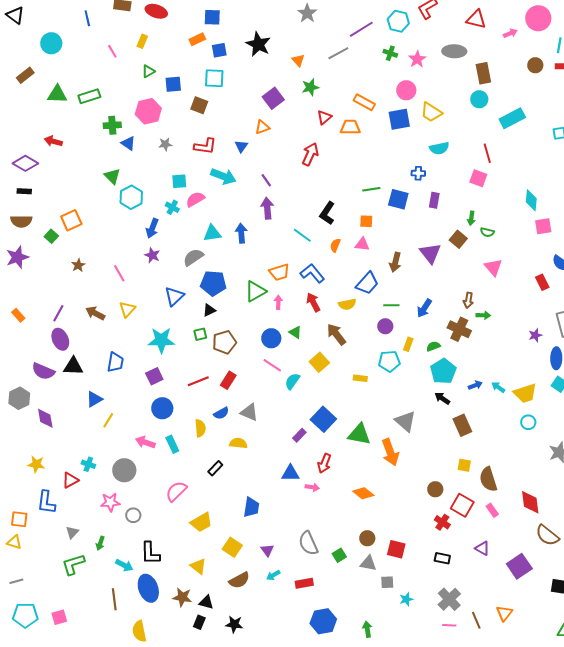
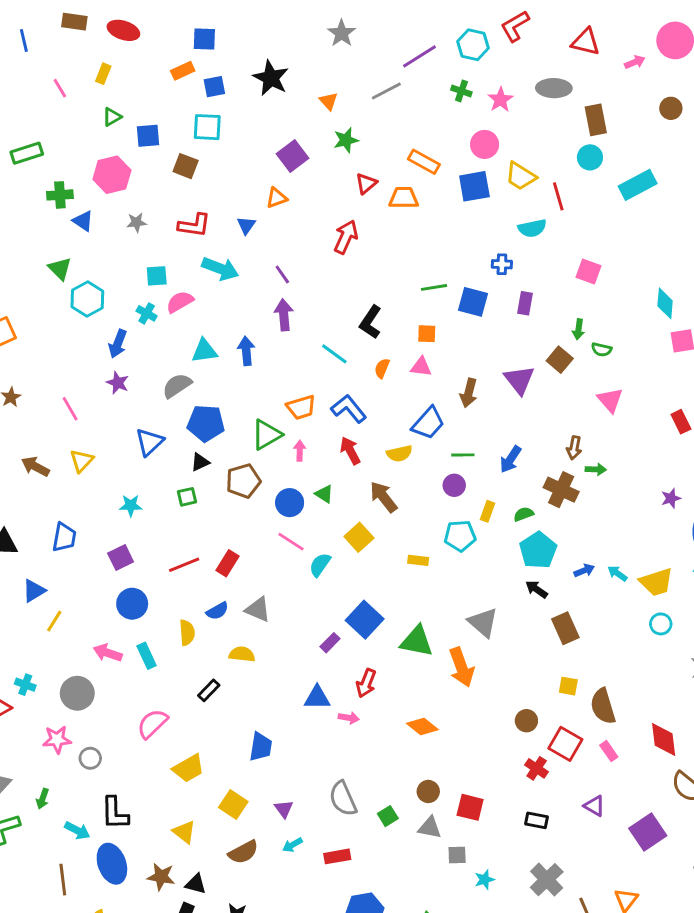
red line: (487, 153) -> (558, 196), moved
cyan star: (161, 340) -> (131, 506), size x0.6
brown pentagon: (224, 342) -> (243, 481), moved

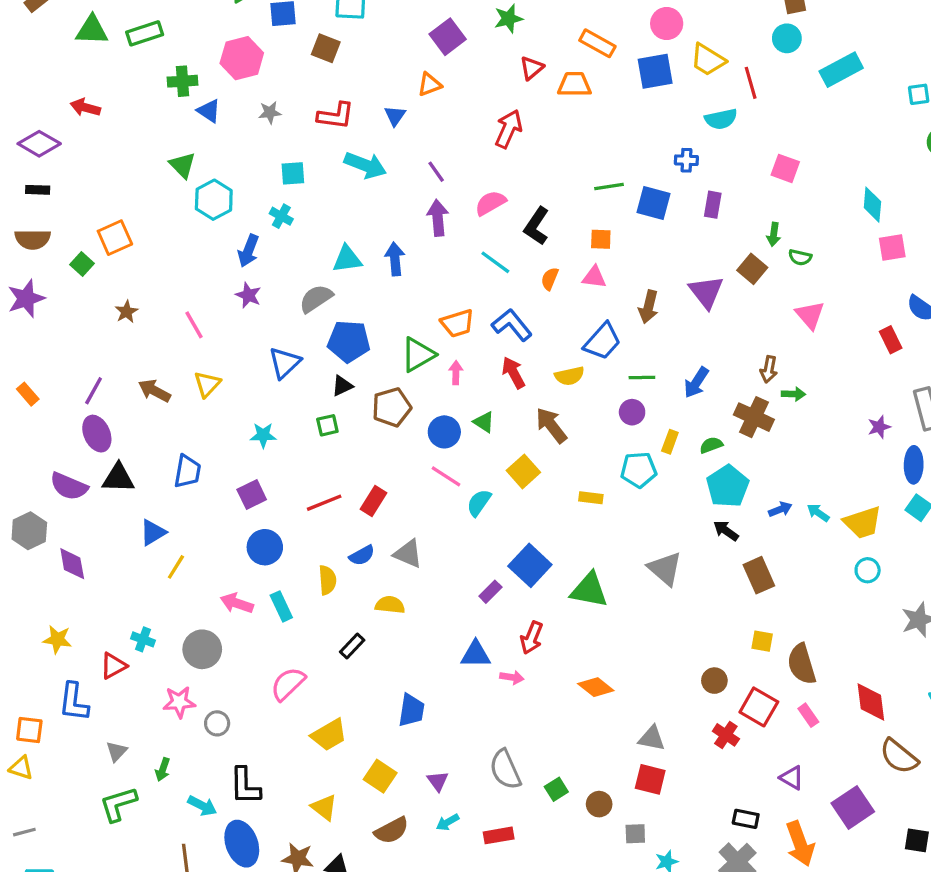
pink semicircle: (180, 302) -> (490, 203), moved
orange arrow: (461, 667) -> (800, 844), moved
brown circle: (428, 791) -> (599, 804), moved
black rectangle: (537, 820) -> (746, 819), moved
gray triangle: (430, 828) -> (652, 738), moved

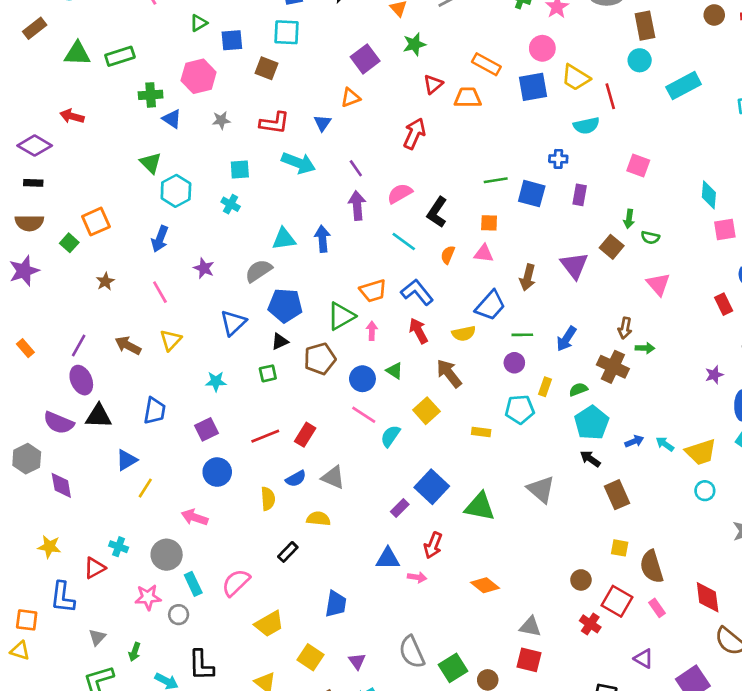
blue arrow: (248, 251) -> (160, 239), moved
cyan rectangle: (281, 606) -> (193, 584), moved
green square: (556, 789) -> (453, 668), size x1.5

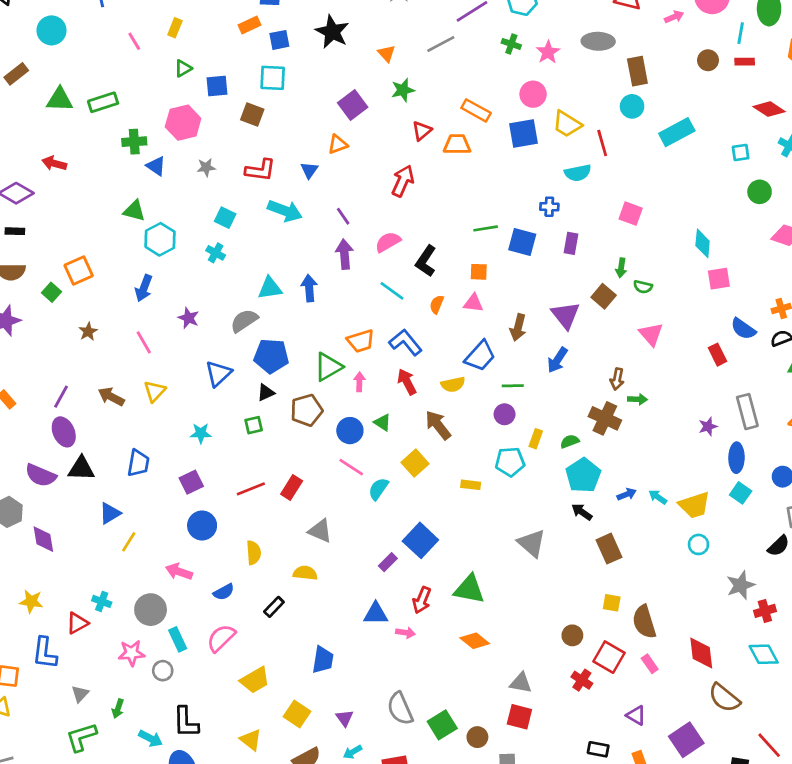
green triangle: (151, 163) -> (134, 211), turned -30
cyan square: (240, 170) -> (225, 218), turned 30
blue arrow: (566, 339) -> (557, 360), moved
blue semicircle: (296, 479) -> (224, 592), moved
green triangle: (480, 507) -> (469, 589), moved

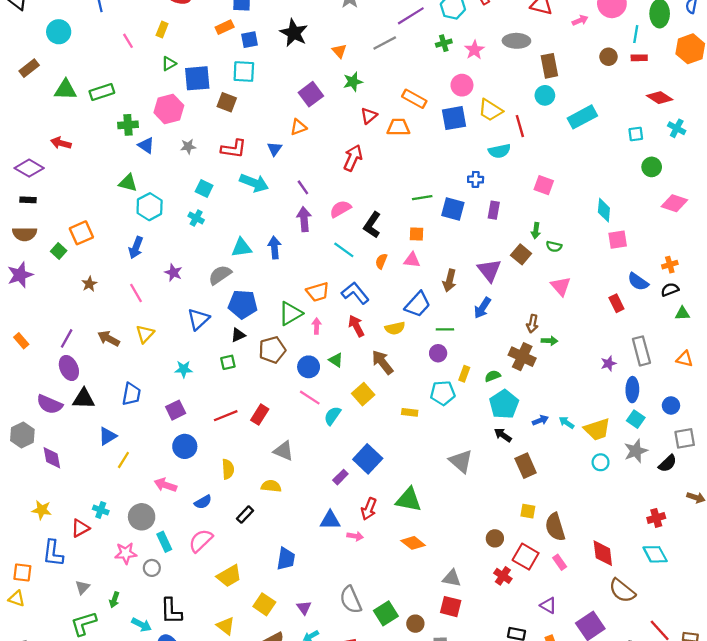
green cross: (511, 44) -> (444, 43), turned -35
blue square: (217, 86) -> (197, 78), size x1.4
gray star: (741, 585) -> (636, 451), moved

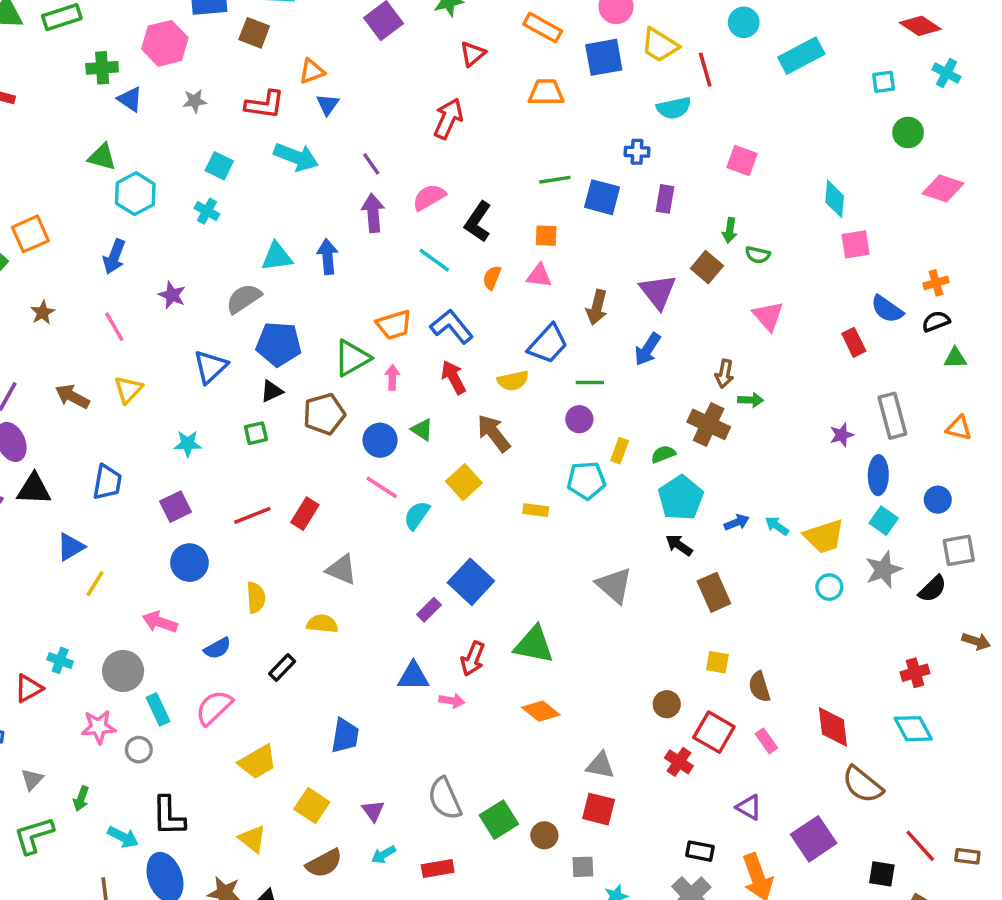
orange triangle: (298, 127) -> (312, 71), moved
orange trapezoid: (398, 127) -> (546, 92), moved
brown semicircle: (555, 527) -> (759, 687), size x0.7

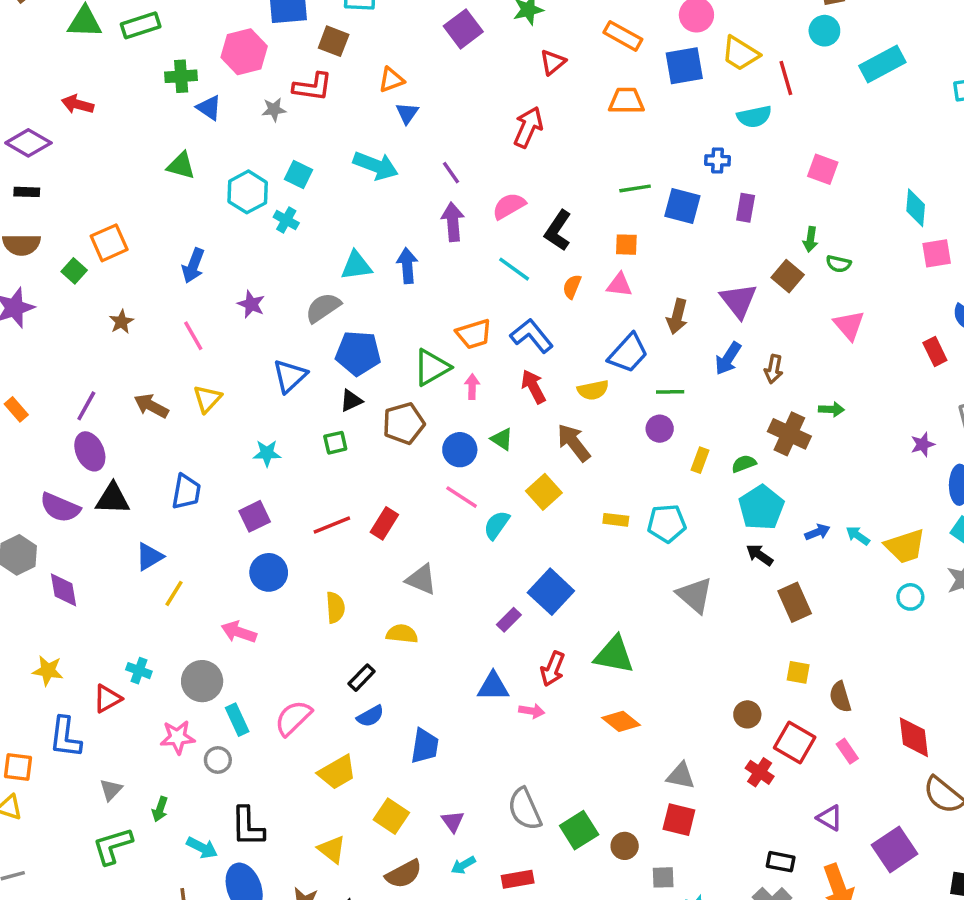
red L-shape: (265, 105) -> (313, 87), moved
cyan hexagon: (135, 194) -> (248, 192), moved
brown arrow: (724, 374) -> (774, 369), moved
cyan pentagon: (586, 480) -> (667, 523), moved
blue semicircle: (217, 648) -> (370, 716), moved

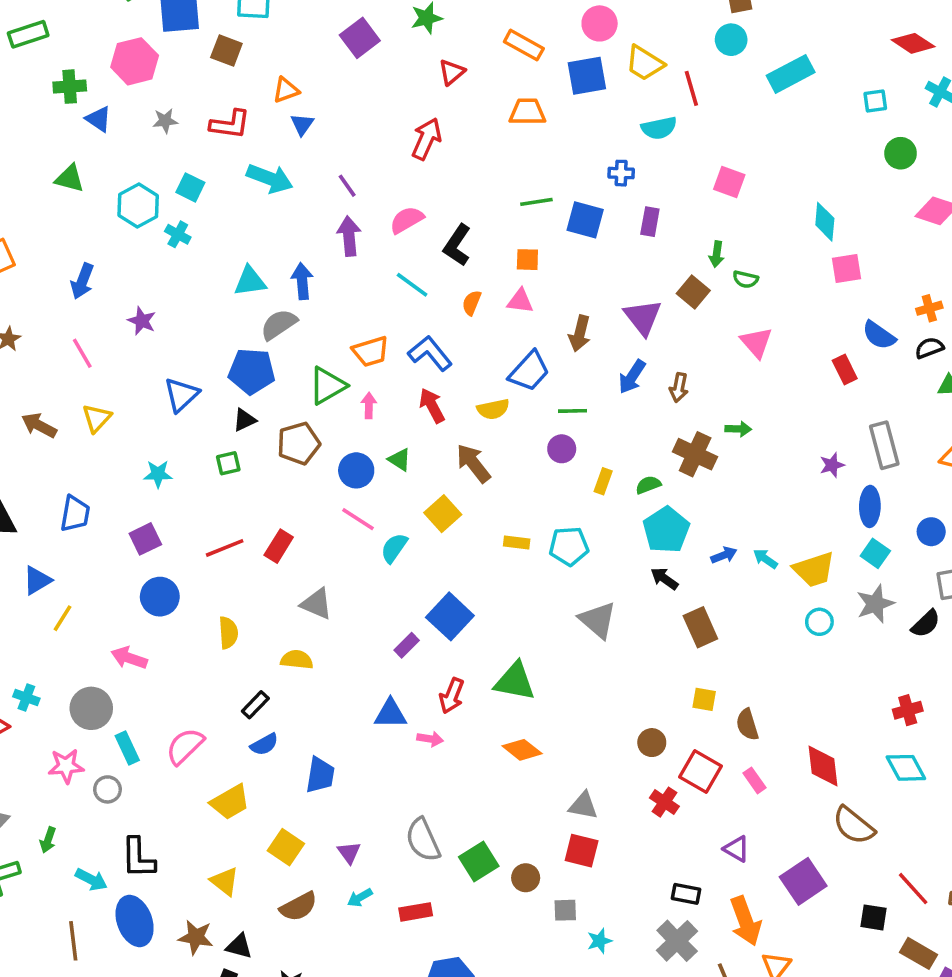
red L-shape: (313, 87) -> (230, 124), moved
gray semicircle: (323, 308) -> (279, 324), moved

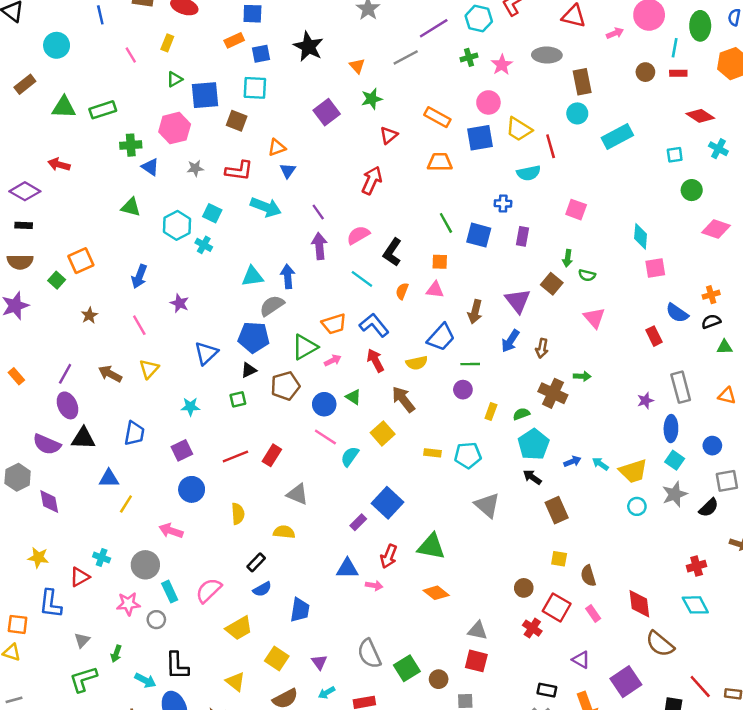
green line: (536, 202) -> (446, 223), turned 70
pink arrow: (369, 406) -> (333, 360), turned 63
blue triangle: (37, 580) -> (109, 478), turned 30

